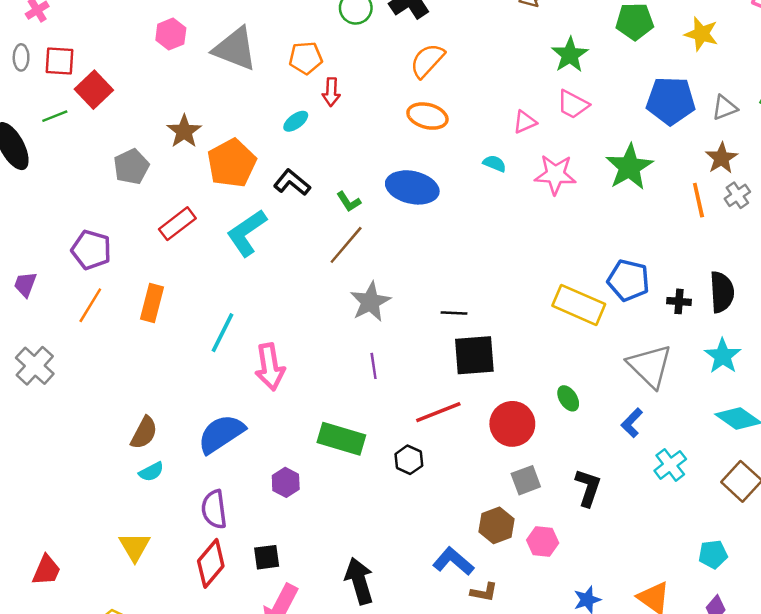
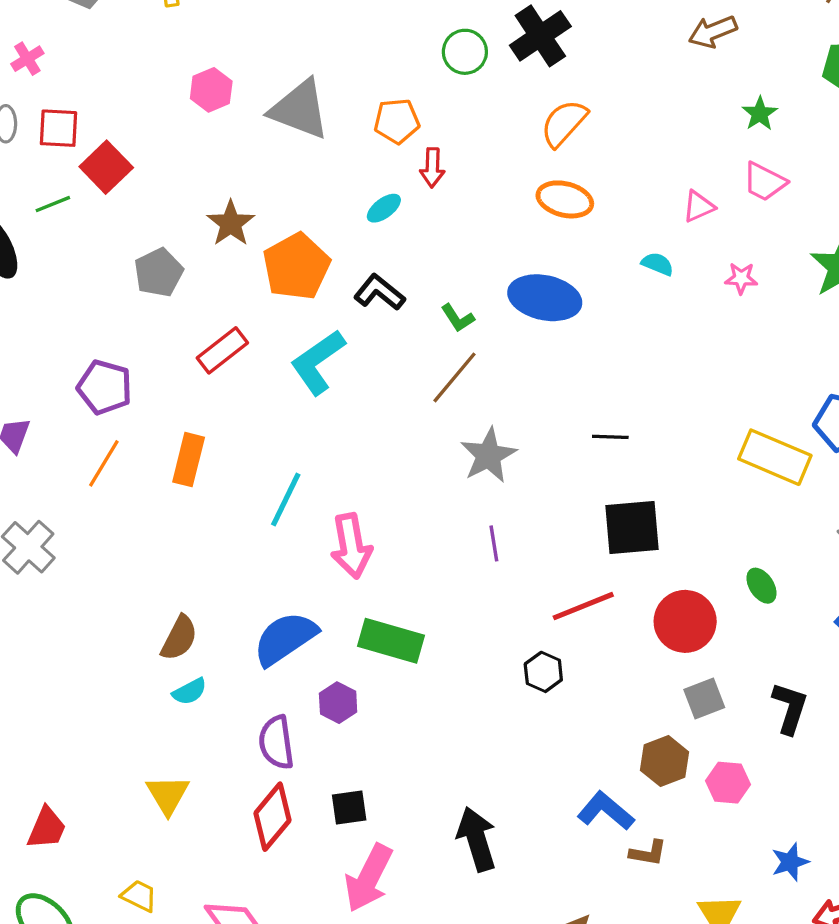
green star: (570, 55) -> (760, 114), size x0.7
pink star: (555, 174) -> (741, 278), size x0.6
black line: (454, 313) -> (610, 437), moved
green rectangle: (341, 439) -> (391, 641), moved
purple hexagon: (286, 482) -> (338, 703), moved

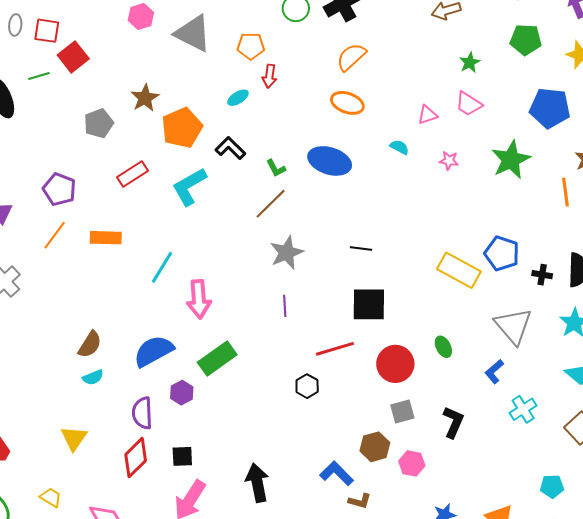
orange rectangle: (189, 460) -> (106, 238), turned 72
green rectangle: (391, 641) -> (217, 358), turned -57

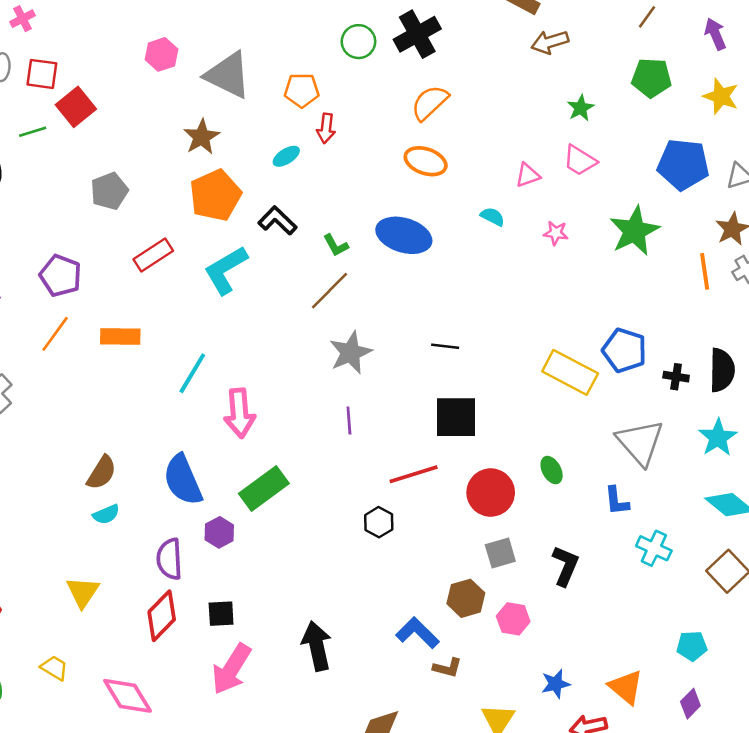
brown star: (145, 98) -> (202, 137), moved
blue semicircle: (154, 351) -> (183, 480), turned -84
blue L-shape: (494, 372) -> (617, 501), turned -55
cyan cross: (523, 409) -> (654, 548), turned -32

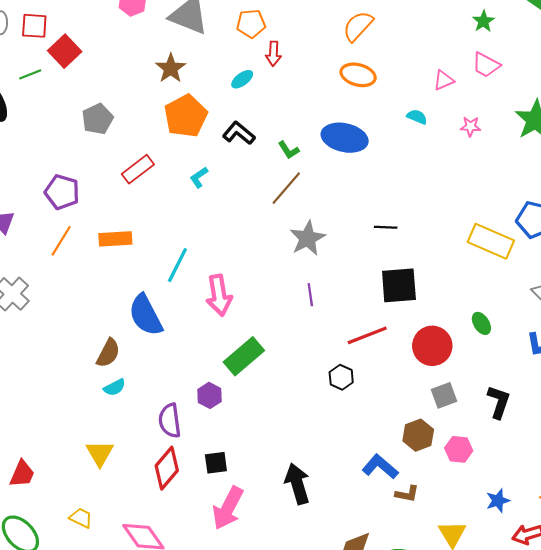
cyan L-shape: (226, 270) -> (199, 177), size x0.5
blue semicircle: (183, 480) -> (146, 315), moved

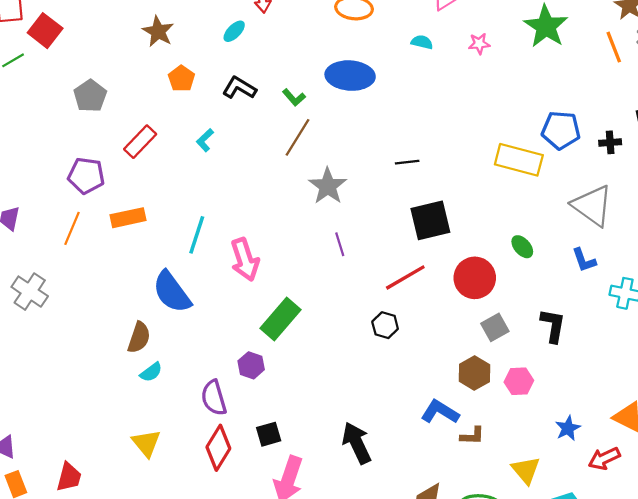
orange pentagon: (186, 116) -> (181, 79), size x0.6
purple pentagon: (62, 192) -> (86, 176), moved

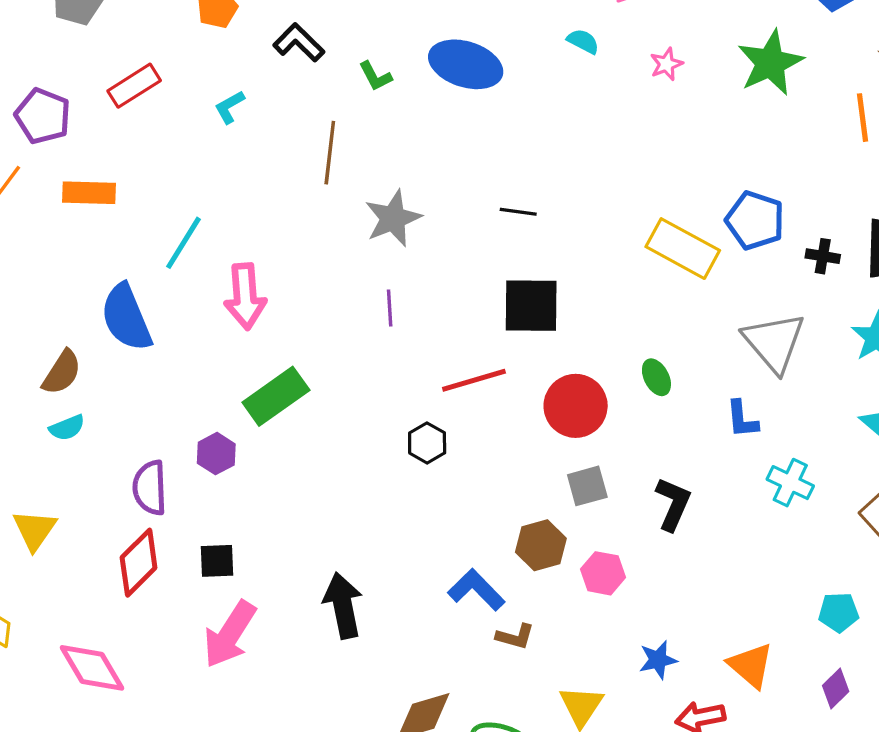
pink star: (479, 44) -> (666, 64), turned -30
brown line: (298, 137) -> (330, 153), moved, turned -39

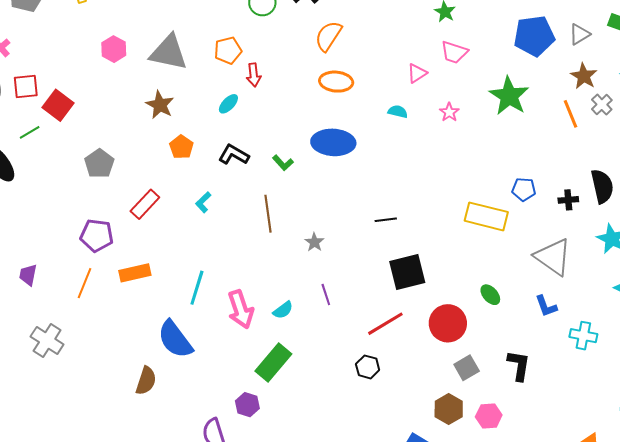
gray star: (393, 218) -> (314, 242), size x0.6
blue pentagon: (755, 220) -> (524, 189), size x0.7
cyan semicircle: (67, 428) -> (283, 310), moved

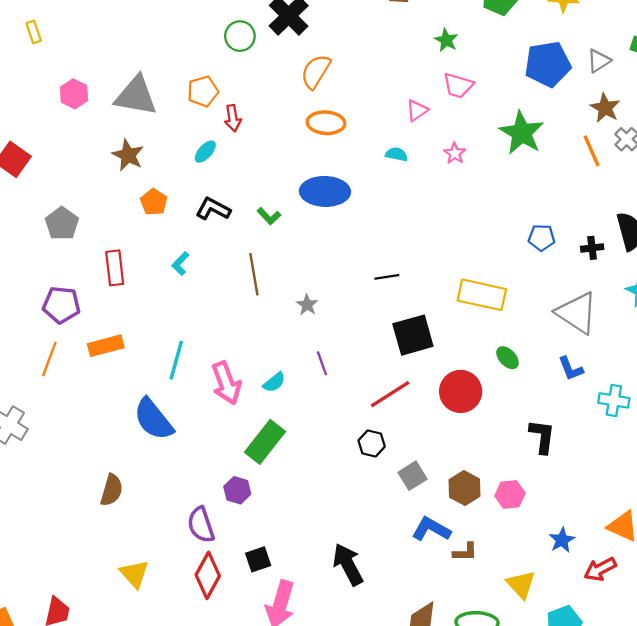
red rectangle: (145, 204) -> (115, 268), turned -48
yellow rectangle: (486, 216) -> (482, 295), moved
gray square: (467, 368) -> (413, 476), moved
brown semicircle: (146, 381) -> (112, 490), moved

